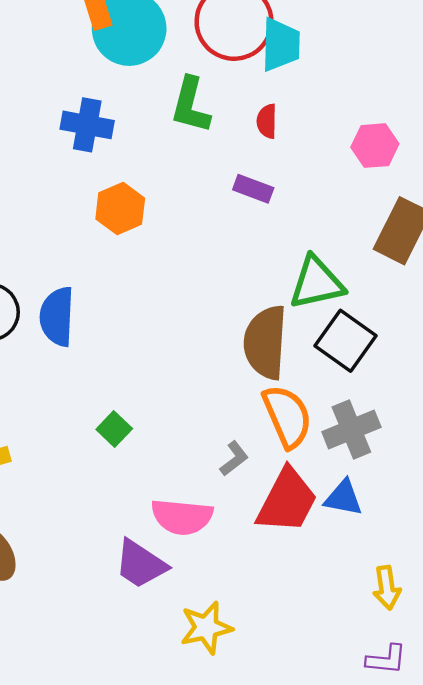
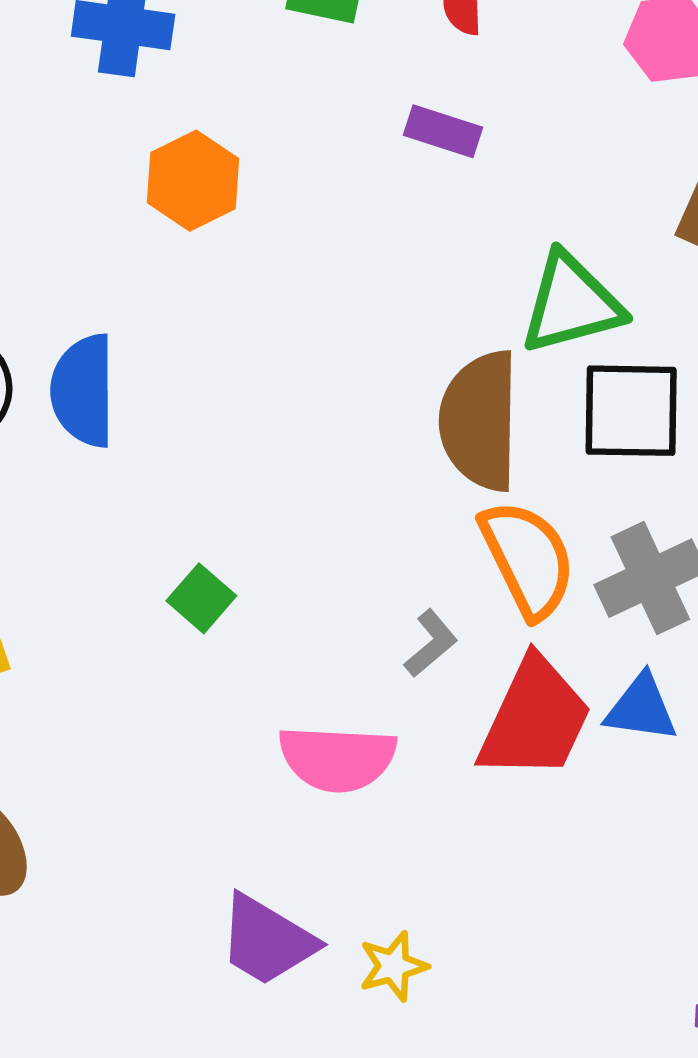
black square: (345, 341) -> (631, 411), turned -32
purple trapezoid: (141, 564) -> (267, 940), moved
yellow star: (206, 628) -> (393, 966), size x0.7

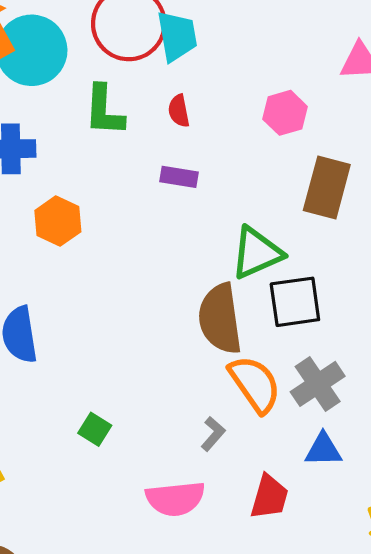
red trapezoid: (535, 719) -> (269, 497), moved, size x0.7

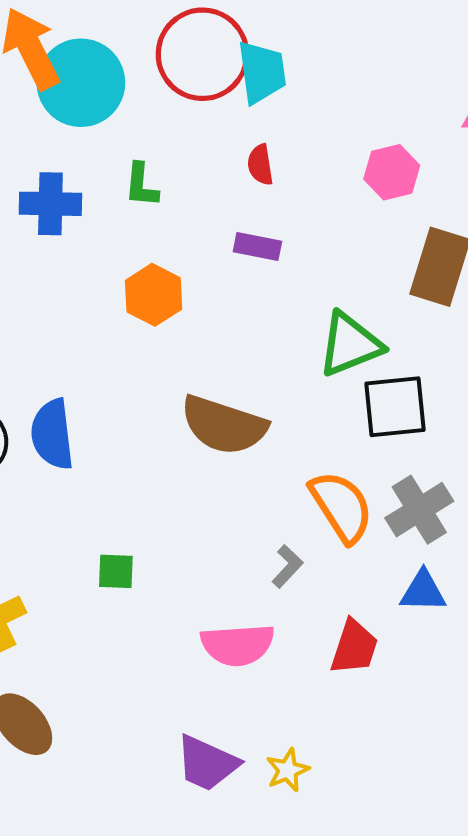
green L-shape: (104, 110) -> (141, 185), moved, size x0.7
orange hexagon: (58, 221) -> (154, 295), moved
brown semicircle: (220, 319) -> (224, 425), moved, turned -66
green square: (95, 429) -> (116, 571), moved, turned -32

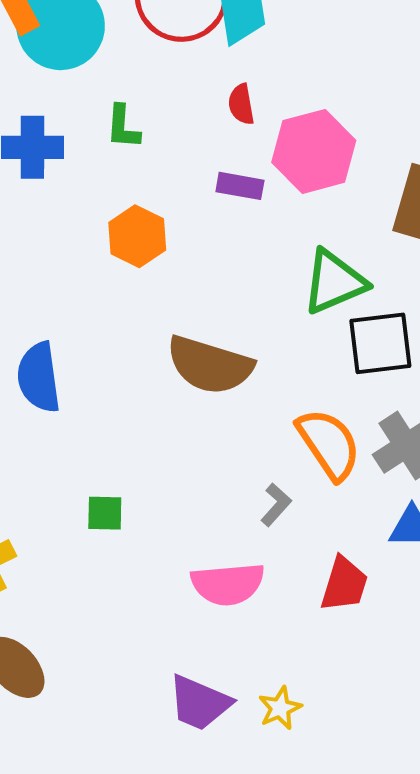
pink hexagon: (392, 172) -> (314, 151), moved, size x1.5

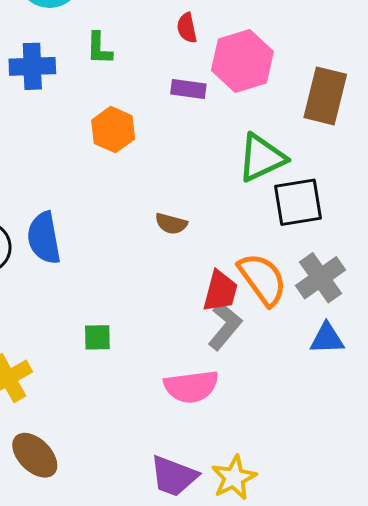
brown semicircle: (210, 365) -> (171, 224), size x0.5
gray L-shape: (276, 505) -> (225, 326), size x1.5
red trapezoid: (344, 584) -> (220, 291), moved
yellow star: (280, 708) -> (234, 478), size x1.4

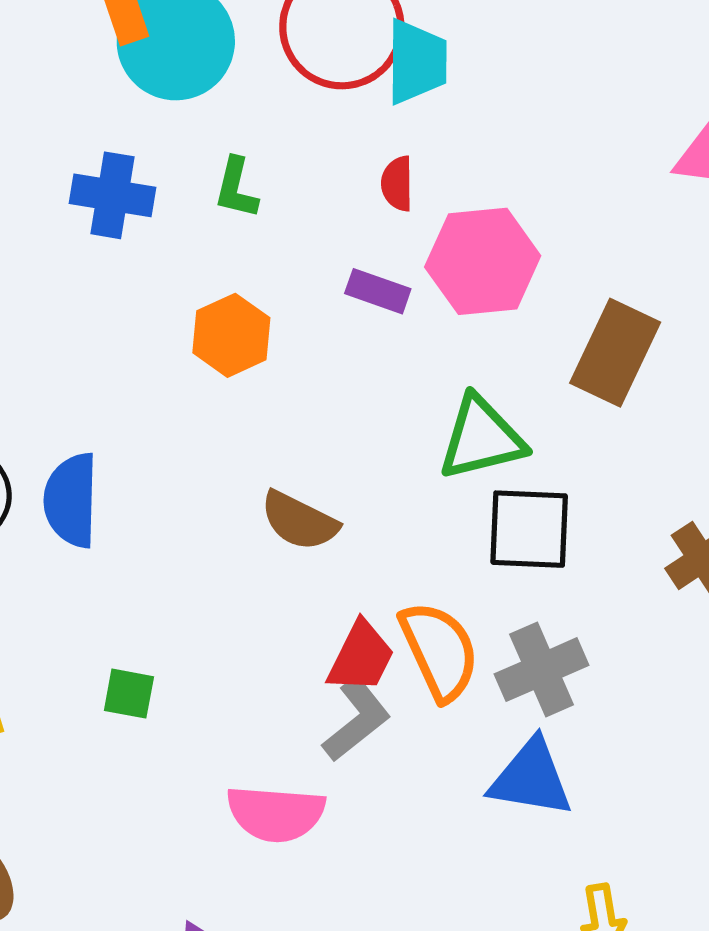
brown semicircle: (171, 224) -> (299, 521), size x1.4
blue triangle: (327, 339) -> (531, 778), size x1.4

